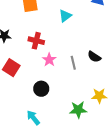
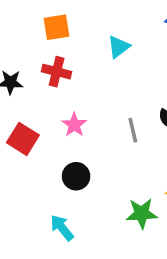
red cross: (36, 41) -> (57, 72), moved
pink star: (49, 60) -> (74, 125), moved

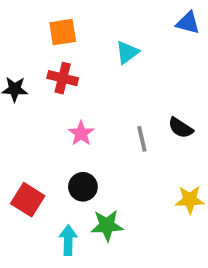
red square: (23, 139) -> (28, 200), moved
green star: (142, 213) -> (107, 225), moved
cyan arrow: (62, 228) -> (68, 240), turned 40

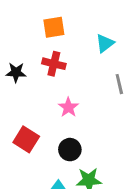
gray line: (142, 139) -> (119, 84), moved
red square: (28, 200) -> (26, 139), moved

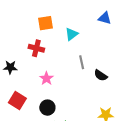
orange square: (54, 27) -> (45, 23), moved
black star: (16, 72) -> (10, 67), moved

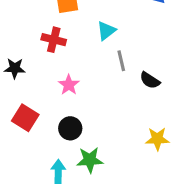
cyan triangle: (72, 34) -> (106, 31), moved

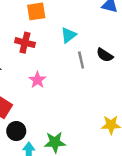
black semicircle: (150, 80) -> (105, 55), moved
black circle: (70, 128) -> (16, 131), moved

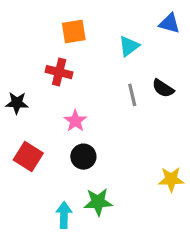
cyan triangle: (69, 35) -> (129, 46), moved
black circle: (16, 131) -> (83, 157), moved

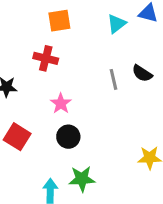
cyan triangle: (129, 46) -> (117, 24), moved

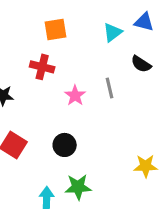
black semicircle: (142, 73) -> (141, 64), moved
pink star: (61, 104) -> (75, 95), moved

